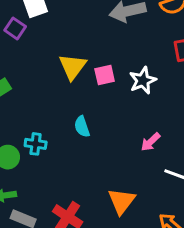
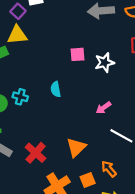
yellow triangle: (73, 67) -> (17, 35), moved, turned 40

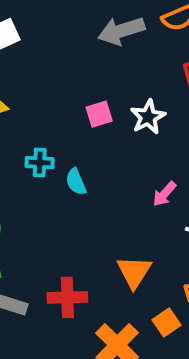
cyan cross: (20, 97) -> (40, 163), moved
red cross: (36, 153) -> (67, 297), turned -30

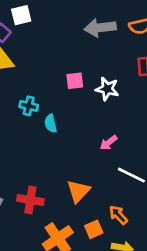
white star: (148, 117) -> (107, 89), turned 30

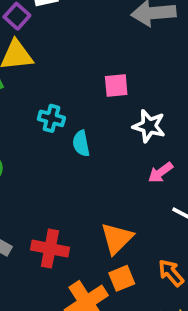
white star: (107, 89) -> (149, 126), moved
orange square: (94, 229) -> (122, 278), moved

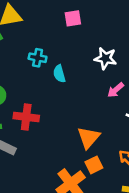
pink square: (116, 86) -> (73, 18), moved
red cross: (50, 249) -> (26, 117), moved

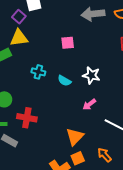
cyan semicircle: (59, 74) -> (64, 81), moved, turned -48
pink arrow: (116, 90) -> (89, 104), moved

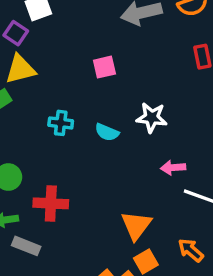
pink arrow: (89, 104) -> (173, 168), moved, turned 40

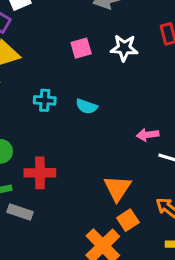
white star: (152, 118) -> (124, 48), moved

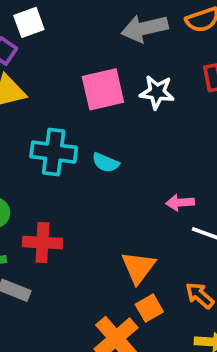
pink square: (81, 48) -> (103, 89), size x1.6
cyan cross: (45, 100) -> (54, 152), size x1.6

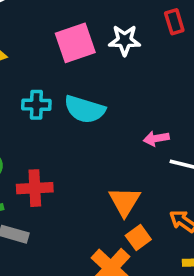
cyan cross: (54, 152) -> (36, 105), size x0.7
cyan semicircle: (106, 163) -> (85, 109), size x1.6

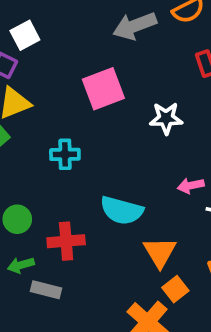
white star: (125, 40) -> (166, 118), moved
cyan semicircle: (85, 109) -> (122, 210), moved

